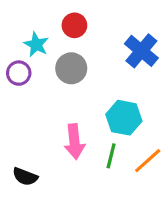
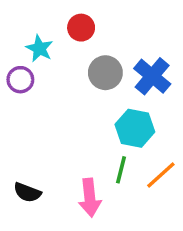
blue cross: (141, 51) -> (152, 76), moved
gray circle: (71, 68) -> (105, 73), moved
pink arrow: (74, 142) -> (90, 198), moved

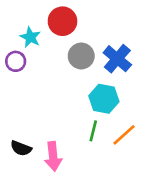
red circle: (81, 28) -> (62, 21), size x1.4
pink arrow: (90, 198) -> (53, 156), moved

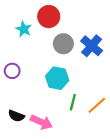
purple circle: (16, 61) -> (12, 71), moved
cyan hexagon: (104, 99) -> (57, 78), moved
pink arrow: (53, 156) -> (41, 122), turned -60

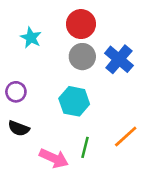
red circle: (49, 17) -> (81, 24), moved
green line: (73, 102) -> (85, 147), moved
black semicircle: (16, 116) -> (19, 128), moved

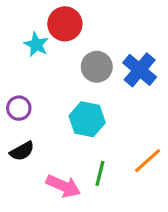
red circle: (81, 24) -> (65, 24), moved
black semicircle: (19, 128) -> (22, 151), turned -50

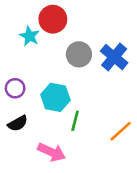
cyan hexagon: (87, 119) -> (55, 97), moved
green line: (100, 173) -> (75, 121), moved

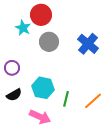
gray circle: (79, 54) -> (49, 42), moved
cyan hexagon: (55, 97) -> (43, 88), moved
green line: (75, 121) -> (66, 99), moved

